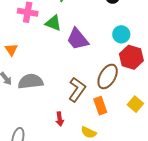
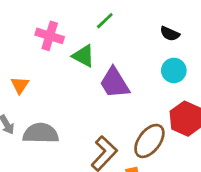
cyan circle: (121, 34) -> (174, 70), moved

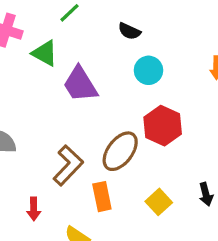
black semicircle: (170, 34) -> (129, 31), moved

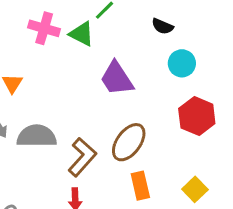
green triangle: (45, 53) -> (82, 34), moved
brown ellipse: (120, 151) -> (129, 142), moved
brown L-shape: (68, 165) -> (82, 157), moved

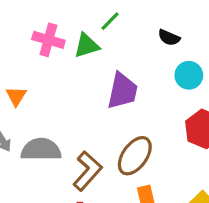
green triangle: (82, 34) -> (87, 45), turned -44
purple trapezoid: (117, 79) -> (122, 91), turned -135

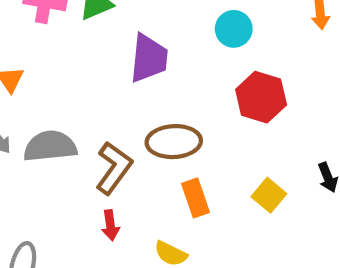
brown ellipse: (135, 156) -> (174, 142), turned 57

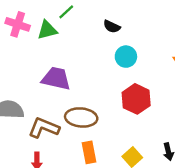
purple trapezoid: (149, 58) -> (56, 79), moved, turned -92
brown L-shape: (114, 168) -> (44, 128), turned -112

